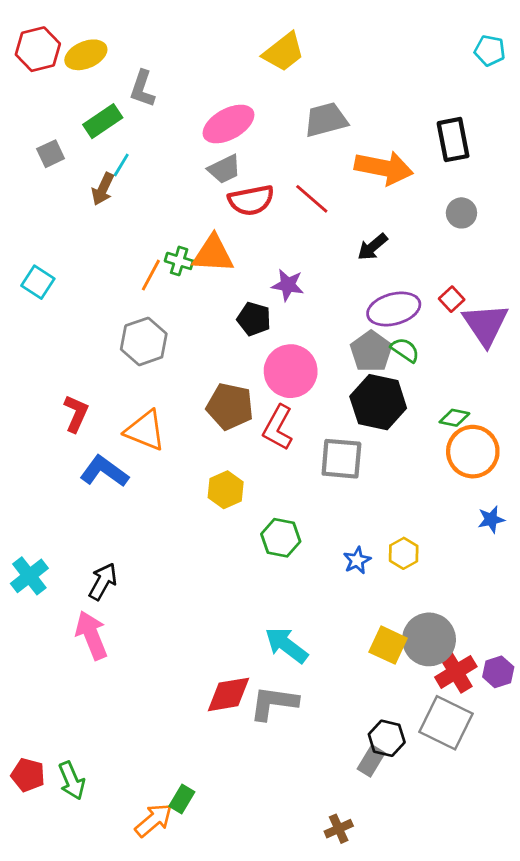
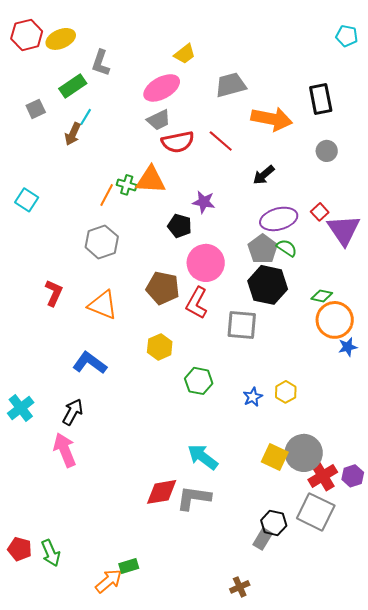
yellow trapezoid: (284, 52) -> (185, 54), moved, size x0.7
blue L-shape: (104, 471) -> (90, 363), moved
blue star: (491, 519) -> (348, 347), moved
green rectangle: (182, 799) -> (129, 566), turned 42

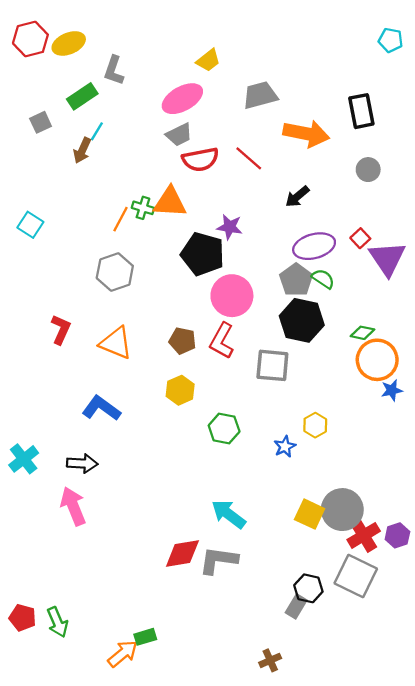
black pentagon: (180, 226) -> (203, 254), size x1.6
brown pentagon: (163, 288) -> (182, 341), moved, size x0.7
yellow hexagon: (286, 392) -> (315, 425), moved
black arrow: (73, 412) -> (82, 463), turned 64

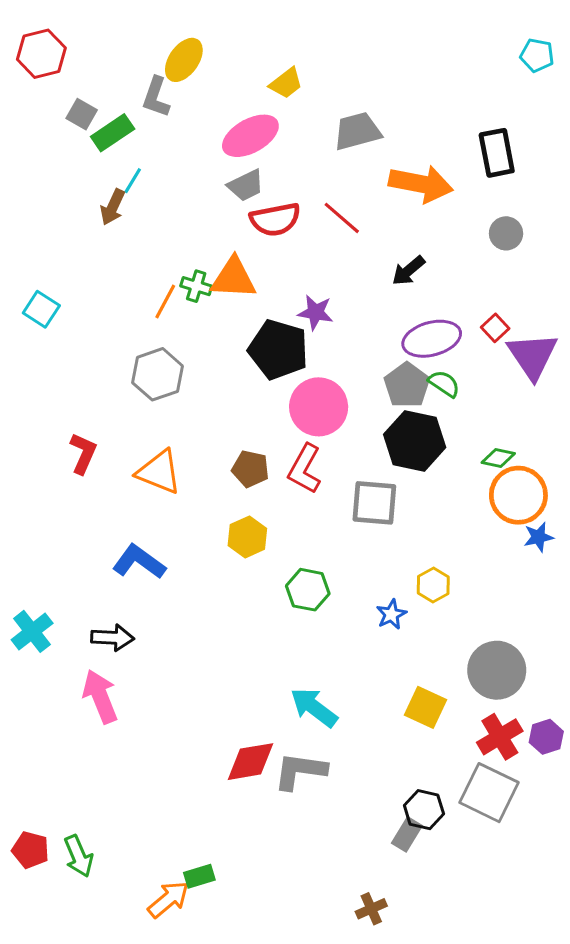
yellow ellipse: (69, 43) -> (184, 60), moved, turned -32
gray square: (41, 122) -> (82, 114), moved, turned -35
gray circle: (342, 510) -> (497, 670), moved

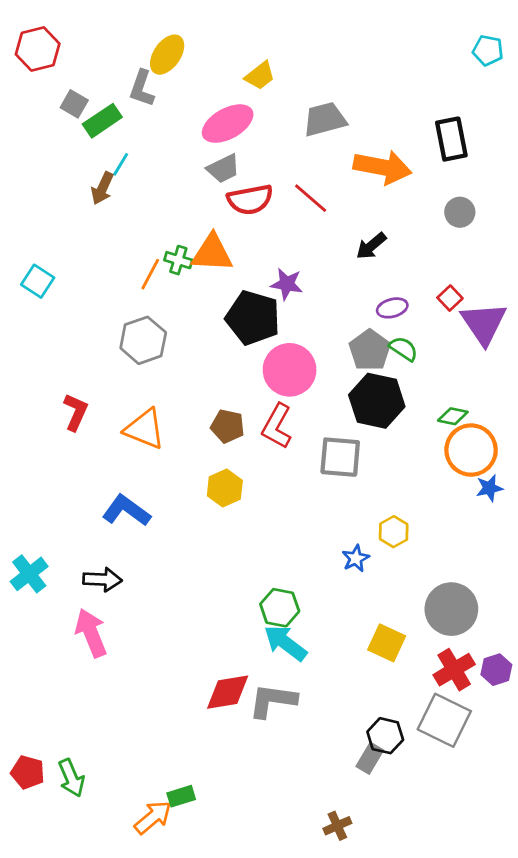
purple ellipse: (432, 339) -> (392, 308), size x0.6
green hexagon: (308, 590) -> (280, 608), moved

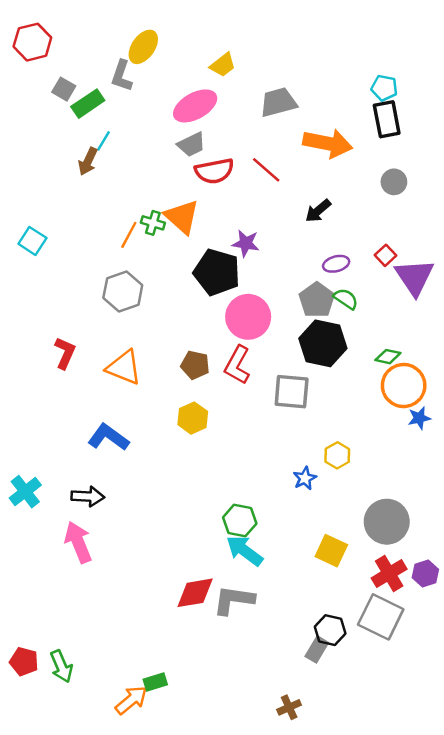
cyan pentagon: (488, 50) -> (384, 88), moved
orange triangle: (212, 253) -> (182, 217), turned 39

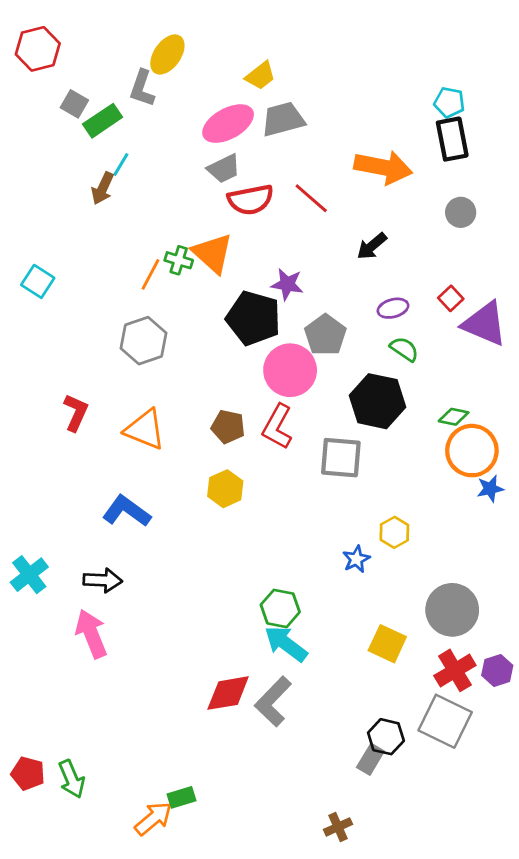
gray trapezoid: (278, 102) -> (283, 119), moved
purple triangle: (414, 277) -> (485, 324), turned -33
gray pentagon: (317, 300) -> (325, 335), moved
gray L-shape: (234, 600) -> (273, 701), turned -54

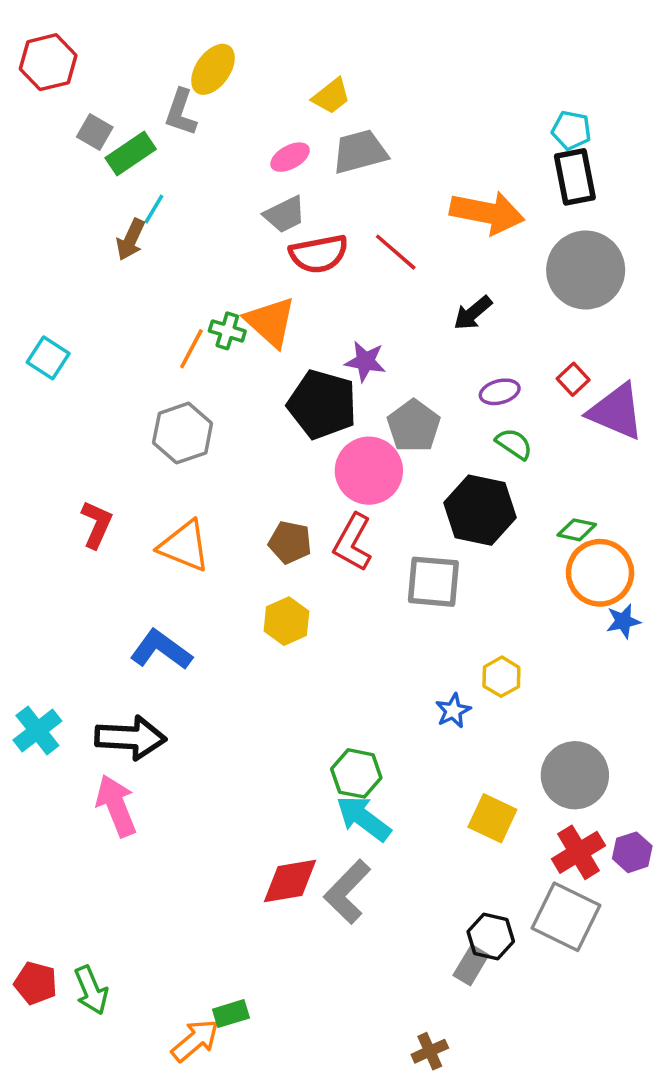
pink ellipse: (228, 124) -> (290, 157), size x0.6
gray circle: (461, 212) -> (586, 270), size x2.0
black arrow: (103, 580) -> (131, 738), size x1.4

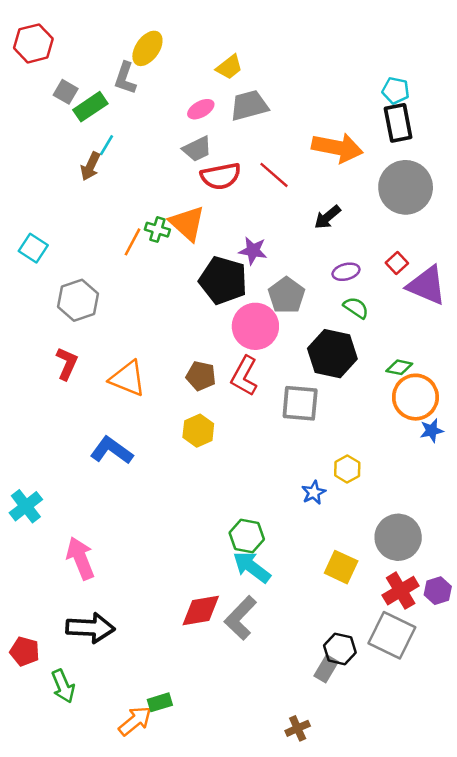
gray hexagon: (183, 433) -> (78, 300), moved
black arrow: (131, 738) -> (90, 628), moved
red pentagon: (36, 983) -> (25, 651), moved

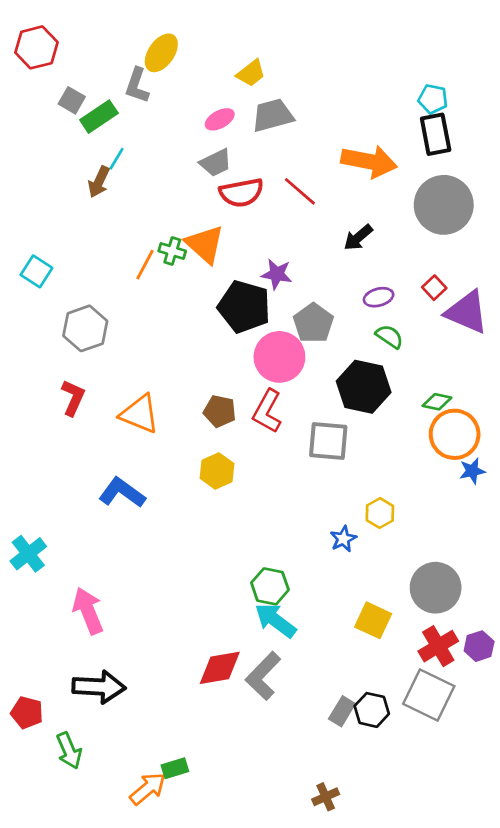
gray rectangle: (326, 669) -> (342, 711), moved

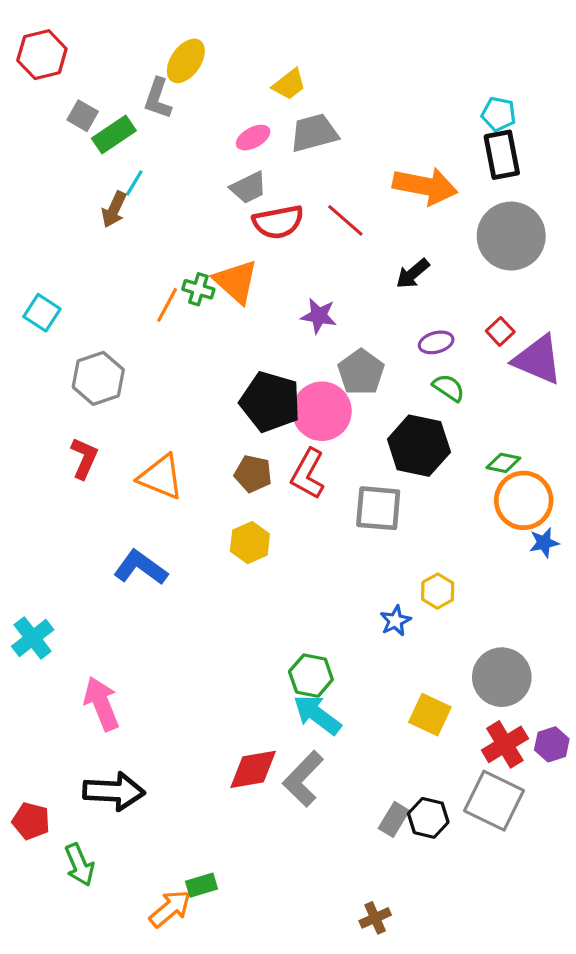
black pentagon: (244, 307) -> (270, 402), moved

